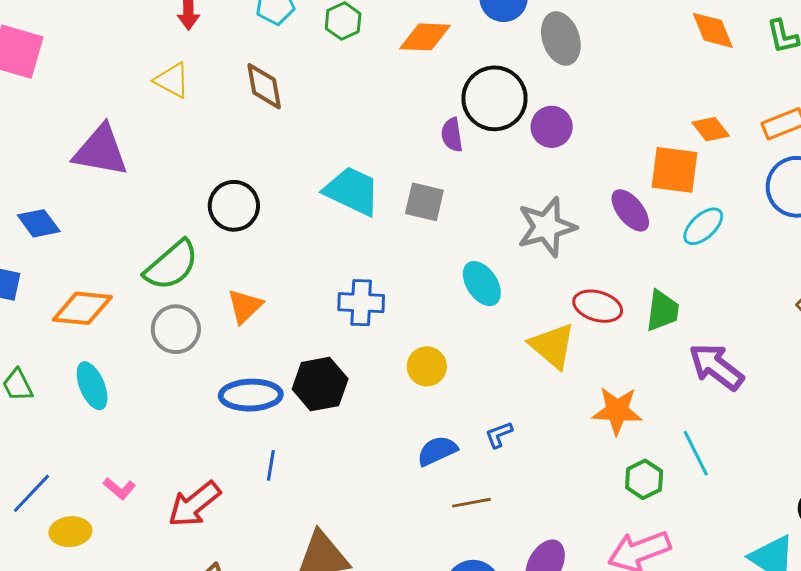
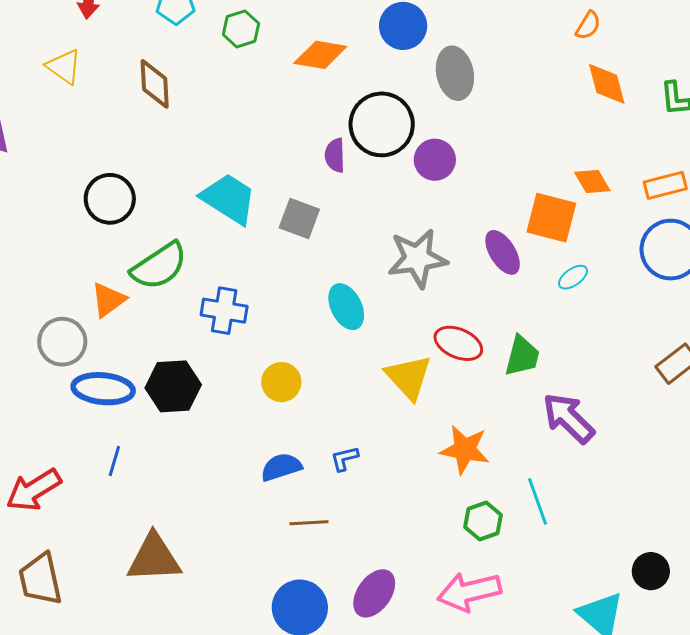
cyan ellipse: (703, 226) -> (573, 277), size x0.7
green semicircle: (171, 265) -> (159, 266), moved
gray circle: (176, 329) -> (62, 342), moved

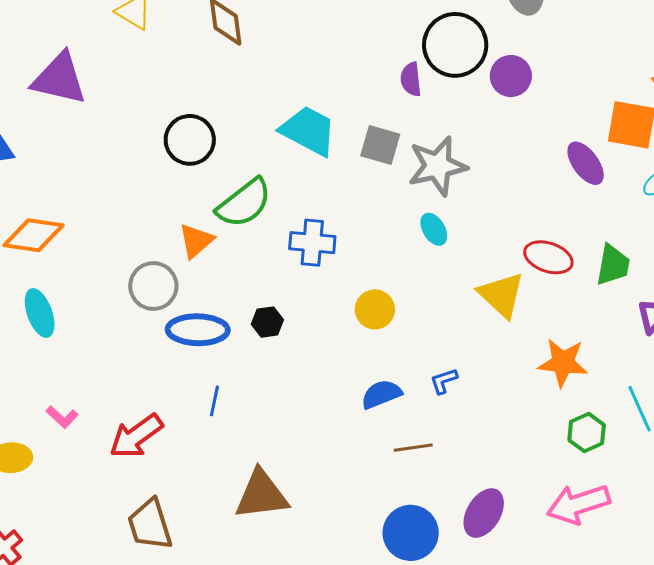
gray star: (417, 258) -> (437, 166), moved
cyan ellipse: (346, 307) -> (434, 229), size x0.7
black hexagon: (173, 386) -> (267, 322), size x0.6

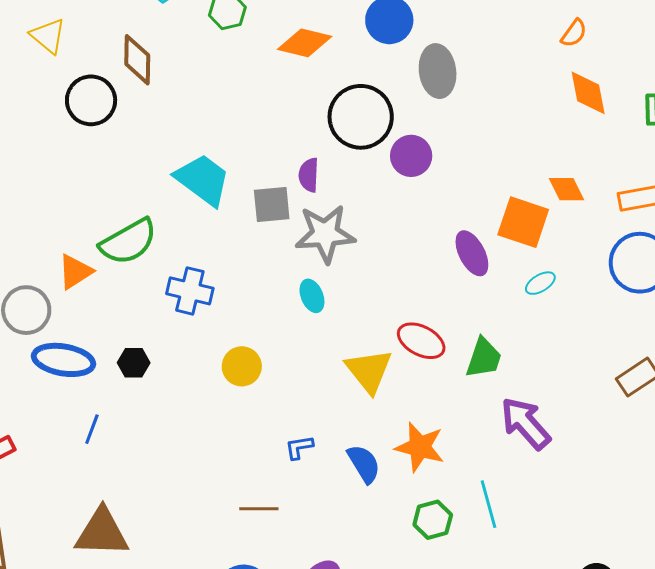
purple semicircle: (411, 79) -> (309, 175), moved
black circle: (190, 140) -> (91, 100), moved
gray square: (380, 145) -> (272, 205), turned -30
blue semicircle: (381, 394) -> (364, 464), moved, turned 72
blue line: (214, 401) -> (92, 429), moved

